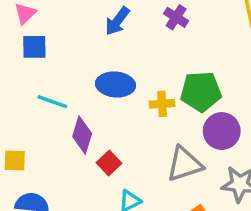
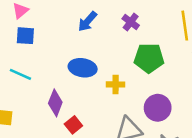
green pentagon: (201, 92) -> (149, 58), moved
cyan line: (52, 102) -> (20, 74), moved

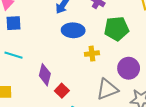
blue ellipse: (83, 68) -> (73, 30), moved

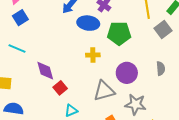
blue square: (14, 23) -> (20, 18), turned -35
blue ellipse: (73, 30) -> (88, 23), moved
purple diamond: (45, 75) -> (45, 71), turned -35

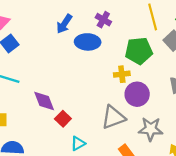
green pentagon: (119, 33) -> (139, 51), moved
yellow cross: (93, 55) -> (122, 74), moved

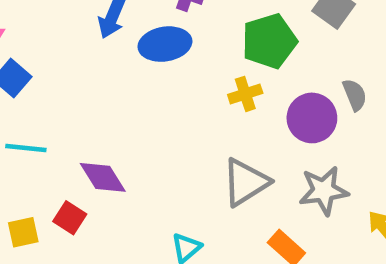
purple circle: (137, 94) -> (312, 118), moved
red square: (63, 119) -> (70, 218), moved

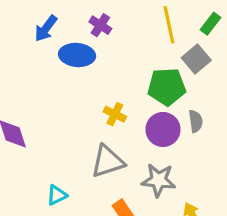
green pentagon: (269, 41) -> (167, 87), moved
yellow cross: (245, 94) -> (115, 114), moved, turned 30

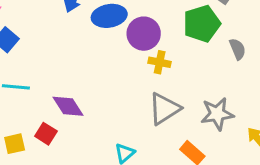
purple circle: (163, 129) -> (144, 34), moved

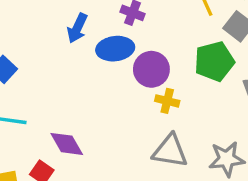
gray triangle: (164, 109) -> (170, 151), turned 39

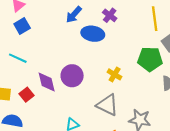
purple circle: (151, 69) -> (72, 76), moved

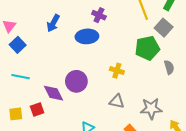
blue arrow: (74, 15) -> (53, 23), moved
red square: (27, 95) -> (37, 110), turned 32
gray triangle: (107, 105) -> (117, 101), size x0.7

